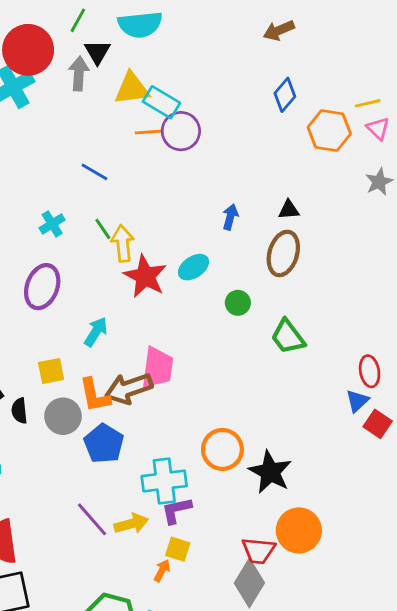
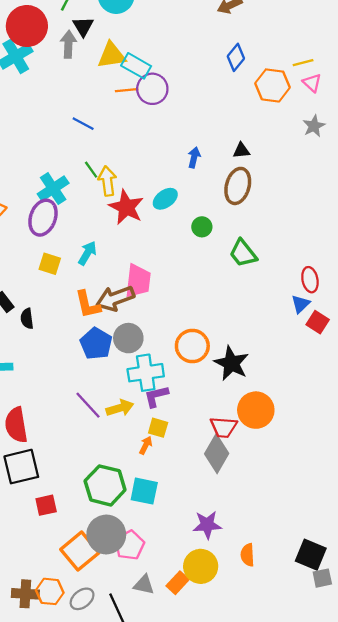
cyan cross: (52, 224) -> (53, 189), moved, size x1.5
yellow square: (51, 371) -> (50, 264), moved, turned 30
gray circle: (63, 416) -> (128, 338), moved

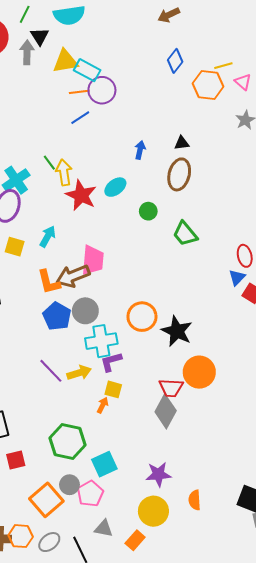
yellow line: (303, 63) -> (223, 66), moved
blue line: (83, 124) -> (80, 118), moved, turned -60
cyan square: (144, 491) -> (104, 464), moved, turned -35
gray circle: (106, 534) -> (69, 485), size x0.6
orange rectangle: (178, 583) -> (135, 540), moved

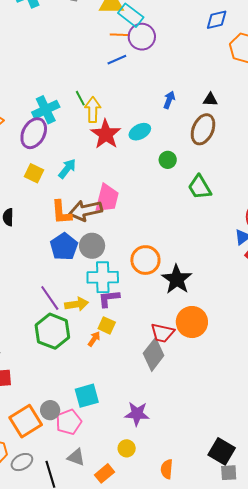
blue diamond: (175, 61) -> (217, 20), turned 30
green hexagon: (68, 441) -> (52, 331), moved
orange semicircle: (195, 500) -> (167, 469), moved
yellow circle: (153, 511) -> (127, 448), size x0.6

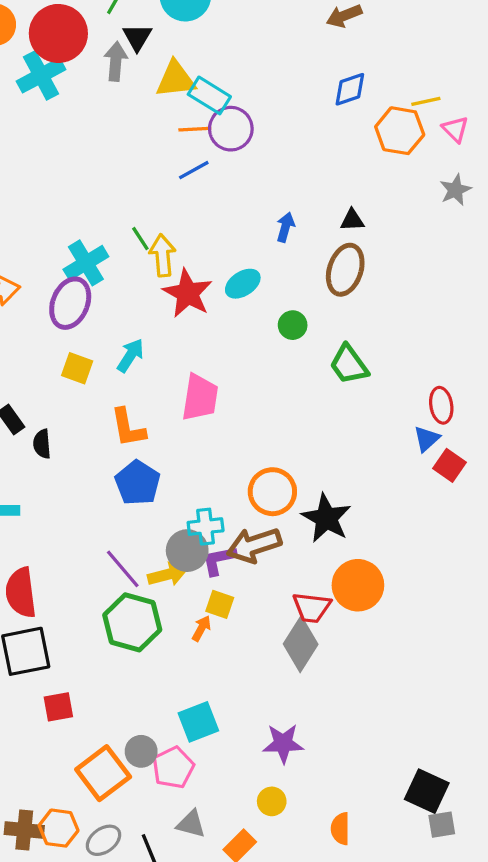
brown arrow: (86, 210) -> (254, 545), moved
gray circle: (92, 246) -> (187, 551), moved
cyan cross: (103, 277) -> (206, 527), size x0.7

